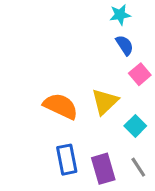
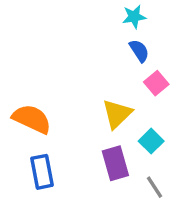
orange semicircle: (61, 106) -> (32, 119), moved
blue rectangle: (67, 160) -> (42, 172), moved
purple rectangle: (103, 169) -> (115, 163), moved

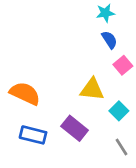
yellow triangle: (117, 114) -> (92, 89), turned 50
purple rectangle: (115, 163) -> (75, 128), moved, turned -35
blue rectangle: (42, 172) -> (33, 135), turned -65

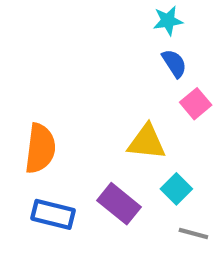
orange semicircle: (25, 93) -> (40, 148), turned 72
cyan square: (119, 111) -> (176, 189), moved
gray line: (122, 147) -> (193, 234), turned -42

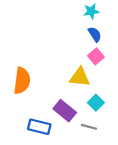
pink square: (196, 104) -> (96, 56), moved
blue rectangle: (53, 214) -> (39, 127), moved
gray line: (193, 234) -> (89, 127), moved

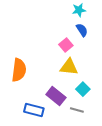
pink square: (96, 56) -> (66, 45), moved

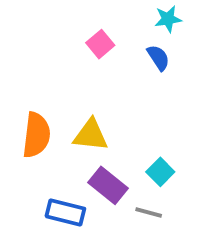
cyan star: (79, 10) -> (168, 19), moved
pink square: (66, 45) -> (100, 44), moved
yellow triangle: (69, 67) -> (91, 135), moved

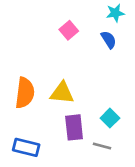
purple rectangle: (108, 185) -> (74, 127), turned 45
blue rectangle: (65, 212) -> (26, 147), moved

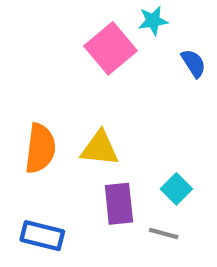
cyan star: (115, 13) -> (153, 21), moved
pink square: (69, 30) -> (110, 48), size x1.6
blue semicircle: (109, 40) -> (193, 63), moved

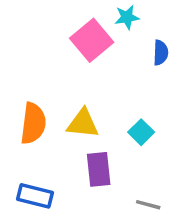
blue semicircle: (193, 63) -> (161, 53), turned 35
cyan square: (176, 189) -> (141, 132), moved
gray line: (164, 234) -> (148, 205), moved

